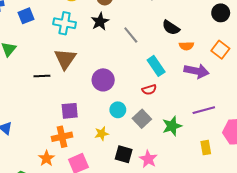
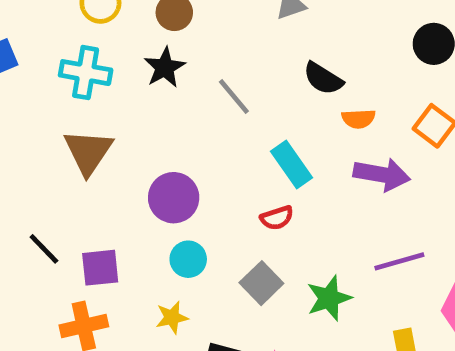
black line: (42, 76) -> (44, 249), moved, turned 49
cyan circle: (118, 110) -> (188, 259), moved

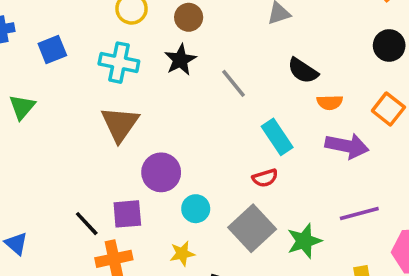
purple circle: (174, 198) -> (161, 172), moved
black line: (44, 249) -> (87, 224), moved
gray square: (261, 283) -> (252, 228), size x1.4

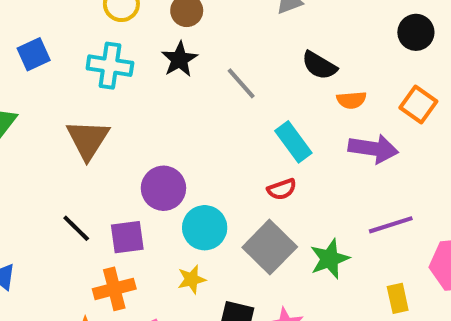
brown triangle: (120, 124) -> (88, 139), moved
cyan circle: (196, 209) -> (205, 228), size x1.4
black line: (87, 224) -> (76, 228), moved

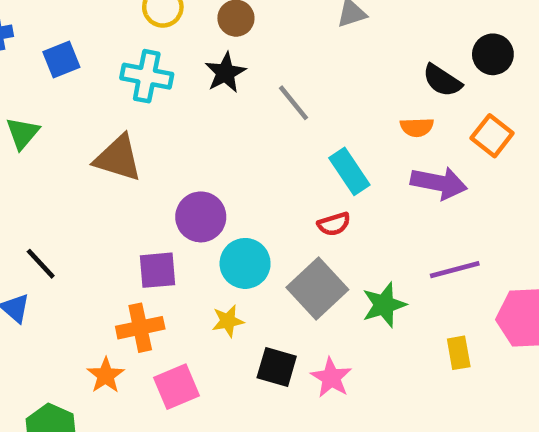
black semicircle: (319, 65) -> (442, 80), moved
brown triangle: (88, 139) -> (118, 158), turned -48
black line: (76, 228) -> (41, 264), moved

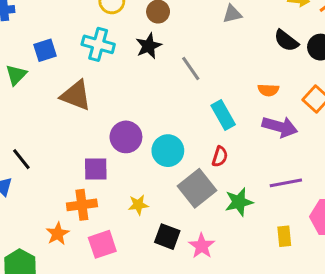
blue square: (61, 59) -> (45, 50), moved
black semicircle: (442, 80) -> (286, 41), moved
red semicircle: (334, 224) -> (220, 157), moved, turned -60
cyan circle: (245, 263) -> (168, 151), moved

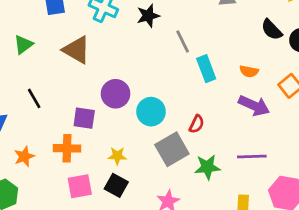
green triangle: (16, 75) -> (23, 45), moved
cyan rectangle: (223, 115) -> (206, 69), moved
black line: (21, 159) -> (34, 98), moved
orange star: (58, 234) -> (24, 156), moved
black square: (167, 237) -> (116, 185), moved

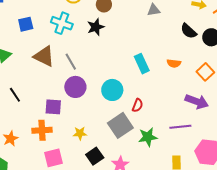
gray line: (183, 42) -> (71, 62), moved
purple arrow: (254, 106) -> (197, 102), moved
cyan circle: (151, 112) -> (112, 90), moved
black square: (116, 185) -> (95, 156), moved, turned 30

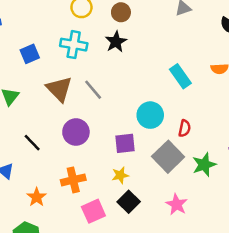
brown triangle: (44, 56) -> (59, 89), turned 30
purple circle: (75, 87) -> (76, 132), moved
purple square: (53, 107) -> (125, 143), moved
black square: (95, 156) -> (129, 202), moved

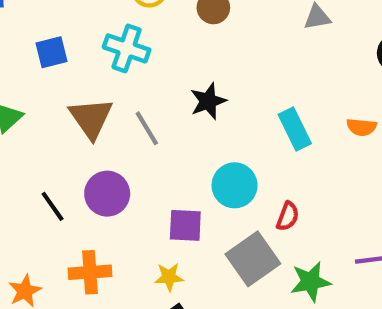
black star: (116, 42) -> (208, 101), moved
black line: (32, 143) -> (53, 206), moved

